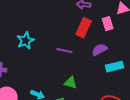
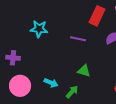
cyan star: (26, 41) -> (39, 29), turned 30

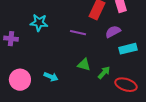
purple cross: (13, 58) -> (11, 39), moved
green arrow: (72, 92) -> (104, 73), moved

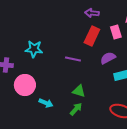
green arrow: (104, 73) -> (76, 109), moved
pink circle: (20, 80) -> (25, 85), moved

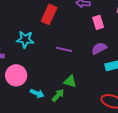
pink rectangle: (116, 32) -> (98, 22), moved
red rectangle: (92, 36) -> (49, 14), moved
green arrow: (76, 109) -> (58, 95), moved

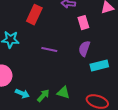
purple semicircle: (99, 48) -> (84, 49), turned -42
green triangle: (70, 81) -> (63, 93), moved

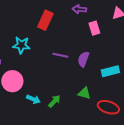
purple semicircle: (84, 49) -> (83, 59), moved
green triangle: (63, 93) -> (84, 93), moved

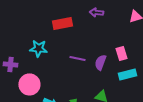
red rectangle: (45, 20) -> (62, 23), turned 54
pink rectangle: (94, 28) -> (121, 53), moved

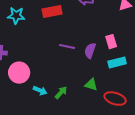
cyan star: (38, 48) -> (16, 16), moved

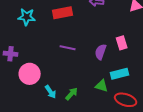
purple line: (67, 47) -> (68, 48), moved
cyan rectangle: (117, 63) -> (120, 74), moved
cyan arrow: (40, 91) -> (51, 92), turned 32

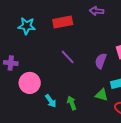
purple line: (68, 48) -> (68, 57), turned 35
green arrow: (72, 94) -> (72, 103), turned -64

